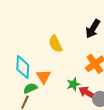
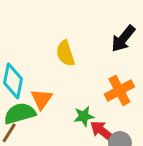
green semicircle: (30, 88) -> (20, 114), size x1.5

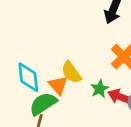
yellow semicircle: (65, 53) -> (71, 72), moved

